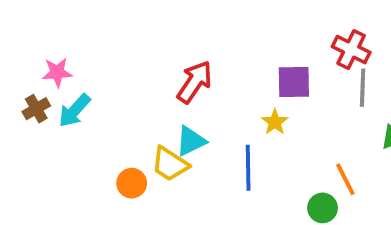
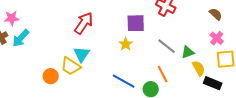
gray line: (363, 88) -> (167, 46), moved, turned -54
cyan triangle: (191, 141) -> (82, 54), turned -30
blue line: (248, 168) -> (124, 81), moved, turned -60

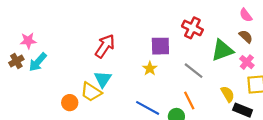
green triangle: (188, 52) -> (222, 50), moved, size x1.6

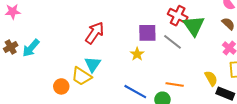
pink star: (28, 41) -> (13, 12), moved
green triangle: (222, 50) -> (194, 26), moved, turned -45
gray line: (194, 71) -> (173, 42), moved
orange line: (189, 100) -> (175, 84), turned -54

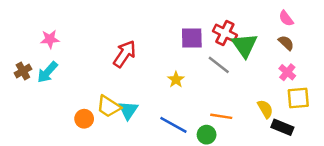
pink star: (13, 12) -> (50, 39), moved
purple square: (147, 33) -> (192, 38), moved
cyan triangle: (93, 64) -> (128, 110), moved

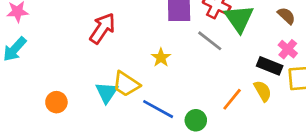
yellow trapezoid: (109, 106) -> (126, 84), moved
orange line: (221, 116) -> (232, 99), moved, turned -60
black rectangle: (282, 127) -> (270, 66), moved

